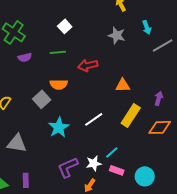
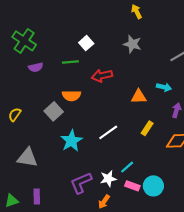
white square: (65, 26) -> (86, 43), moved
cyan arrow: (147, 27) -> (164, 87), moved, turned -56
yellow rectangle: (131, 115) -> (147, 128), size x0.6
cyan circle: (145, 176) -> (153, 186), moved

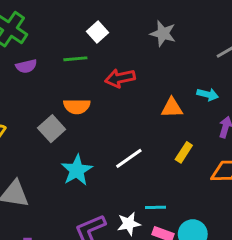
cyan line: (127, 167) -> (156, 207), turned 40

